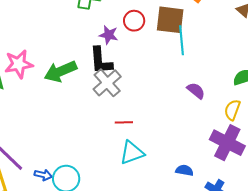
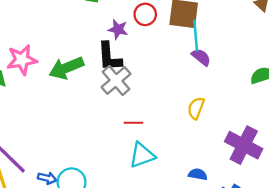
purple semicircle: (196, 91) -> (201, 57), moved
yellow semicircle: (232, 110) -> (196, 108), moved

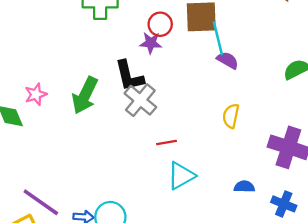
purple star: (118, 29) -> (151, 43), moved
pink star: (22, 60) -> (36, 94), size x0.7
green arrow: (66, 68) -> (85, 95), turned -32

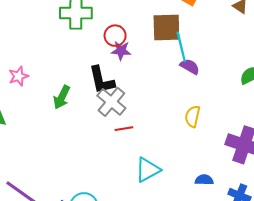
red circle: (160, 24) -> (115, 36), moved
pink star: (36, 94) -> (18, 76), moved
green arrow: (85, 95) -> (62, 97), size x0.7
red line: (167, 142) -> (124, 129), moved

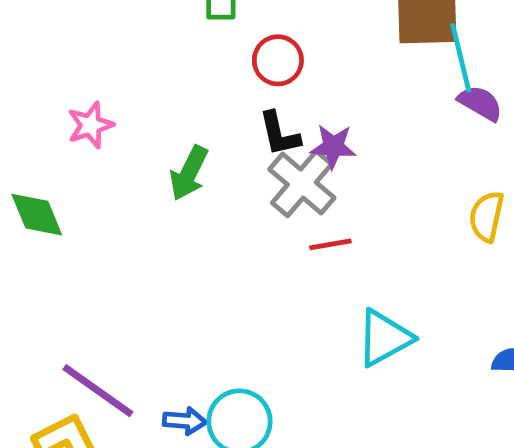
red circle: (115, 36) -> (278, 60), moved
purple star: (121, 51) -> (333, 147), moved
black L-shape: (101, 80) -> (279, 134), size x0.7

